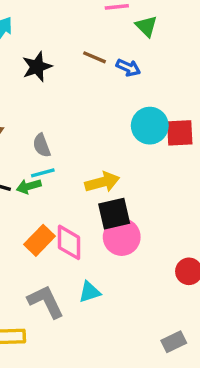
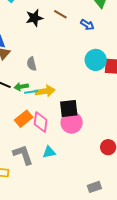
brown line: (95, 57) -> (60, 14), moved
cyan line: (43, 173) -> (31, 92), moved
yellow arrow: (102, 182) -> (45, 91), moved

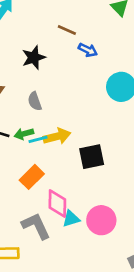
black star: (34, 18) -> (34, 58), moved
blue arrow: (87, 25) -> (88, 50), moved
pink diamond: (41, 122) -> (57, 203), moved
pink circle: (72, 123) -> (101, 220), moved

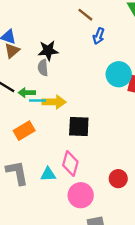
blue arrow: (88, 50) -> (99, 36), turned 70
black star: (34, 58) -> (48, 51), moved
pink diamond: (57, 203) -> (70, 163), moved
pink circle: (101, 220) -> (81, 195), moved

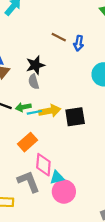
brown line: (85, 15) -> (59, 37), moved
black square: (79, 126) -> (75, 117), moved
pink diamond: (70, 163) -> (43, 165), moved
pink circle: (81, 195) -> (64, 192), moved

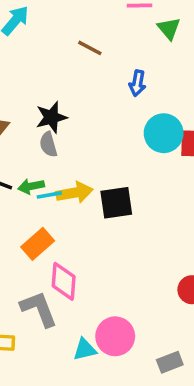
brown line: (59, 37) -> (90, 48), moved
blue arrow: (79, 43) -> (137, 83), moved
cyan triangle: (57, 177) -> (85, 350), moved
pink circle: (64, 192) -> (115, 336), moved

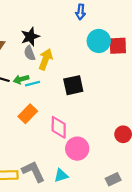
yellow arrow: (75, 193) -> (46, 59), moved, turned -55
pink diamond: (64, 281) -> (59, 127), moved
gray L-shape: (39, 309) -> (33, 172), moved
pink circle: (115, 336) -> (77, 149), moved

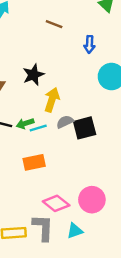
gray semicircle: (30, 53) -> (65, 122), moved, turned 88
orange rectangle: (28, 114) -> (34, 162), turned 36
pink diamond: (59, 127) -> (56, 203), moved, turned -50
gray L-shape: (33, 172) -> (43, 228), turned 30

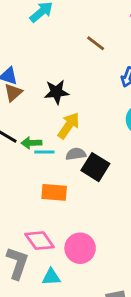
black square: (85, 128) -> (95, 167), turned 30
orange rectangle: (34, 162) -> (54, 192), moved

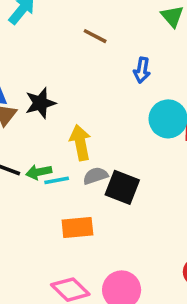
black star: (56, 92) -> (40, 103), moved
yellow arrow: (69, 126) -> (80, 143), turned -36

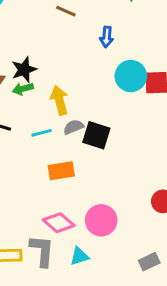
green arrow: (39, 172) -> (23, 89), moved

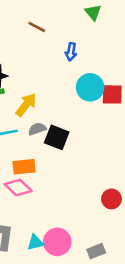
yellow arrow: (59, 100) -> (26, 105), turned 50
pink circle: (101, 220) -> (57, 242), moved
pink diamond: (59, 223) -> (18, 188), moved

